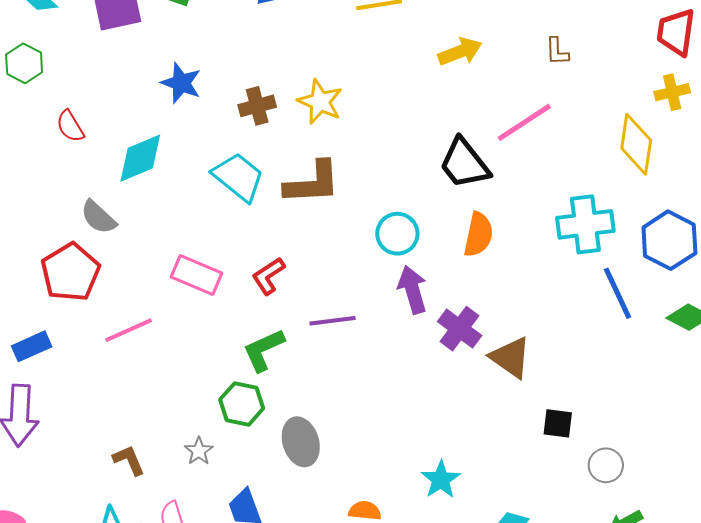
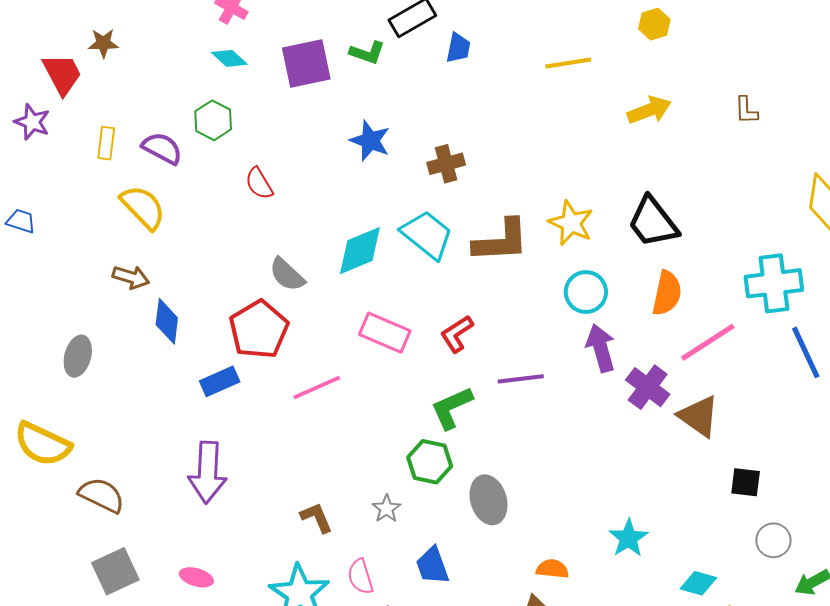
yellow star: (320, 102) -> (571, 223), moved
pink line: (524, 122) -> (708, 342), moved
cyan diamond: (140, 158) -> (360, 251), moved
blue rectangle: (32, 346) -> (220, 381), moved
gray circle: (606, 465) -> (773, 540), moved

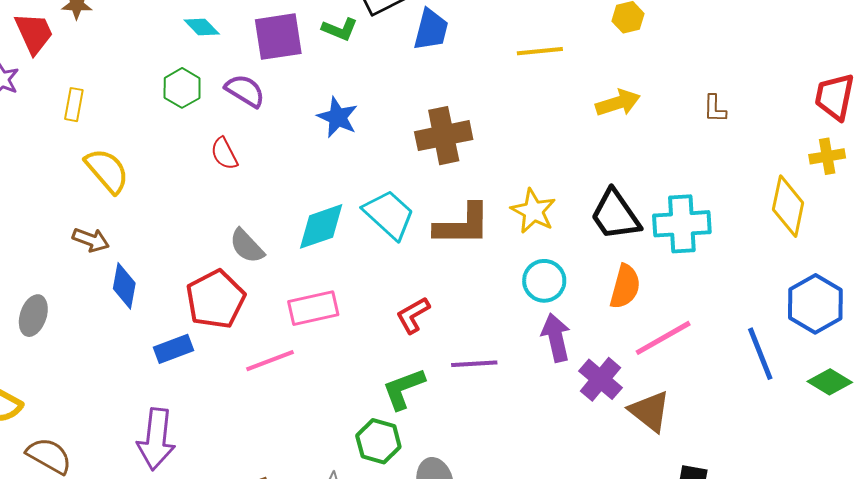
blue trapezoid: (458, 48) -> (431, 30), size x1.4
purple semicircle: (162, 148) -> (245, 91), moved
brown cross: (446, 164) -> (444, 136), moved, size x1.5
cyan cross: (774, 283) -> (682, 224), moved
pink rectangle: (385, 333) -> (313, 308), moved, turned -39

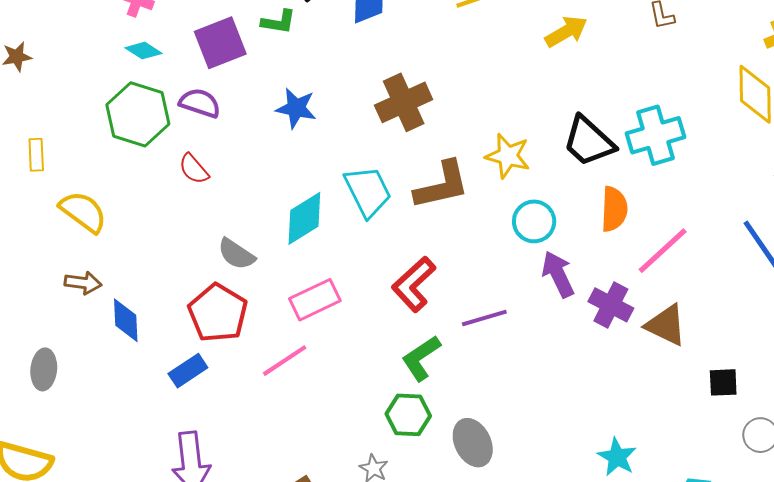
green hexagon: (182, 88) -> (138, 114), size x1.6
cyan trapezoid: (389, 214) -> (368, 191), turned 34
red L-shape: (413, 315) -> (414, 284), size x1.4

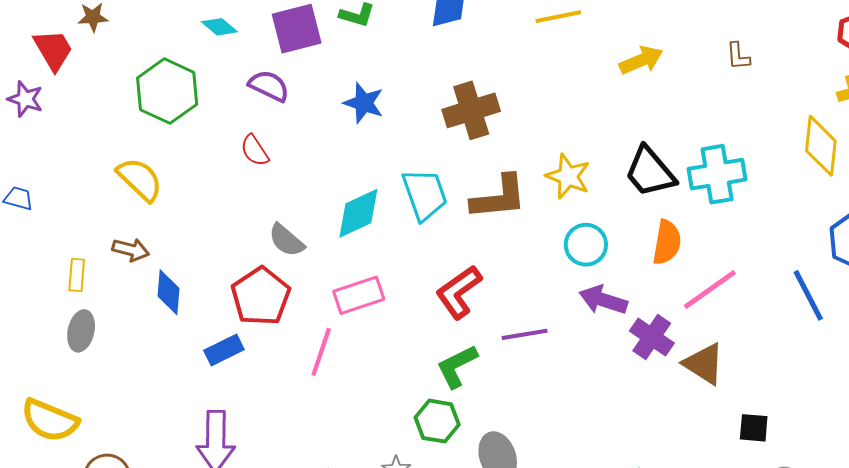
green hexagon: (138, 114) -> (167, 91), moved
yellow rectangle: (36, 155) -> (77, 275), moved
purple arrow: (558, 274) -> (603, 300), turned -54
pink line: (285, 361) -> (321, 352), turned -45

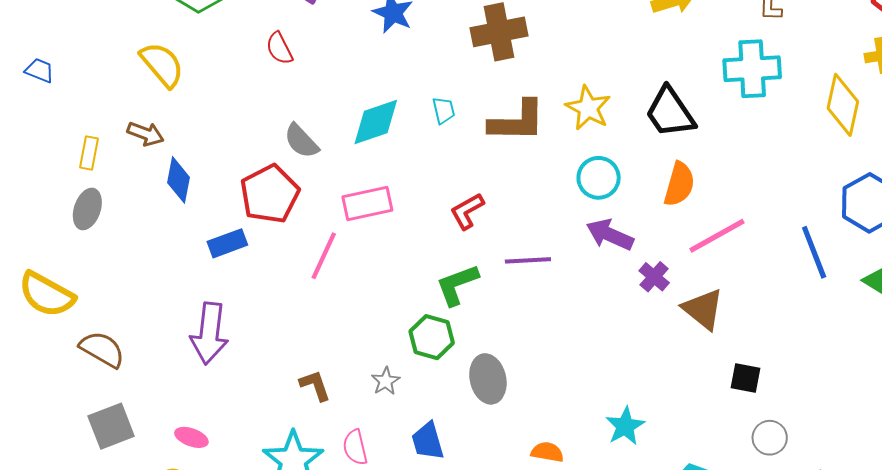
cyan cross: (717, 174) -> (752, 69), moved
cyan trapezoid: (425, 194) -> (444, 110), size x0.5
red L-shape: (459, 292) -> (467, 211), size x0.7
purple cross: (652, 337) -> (654, 277), size x0.7

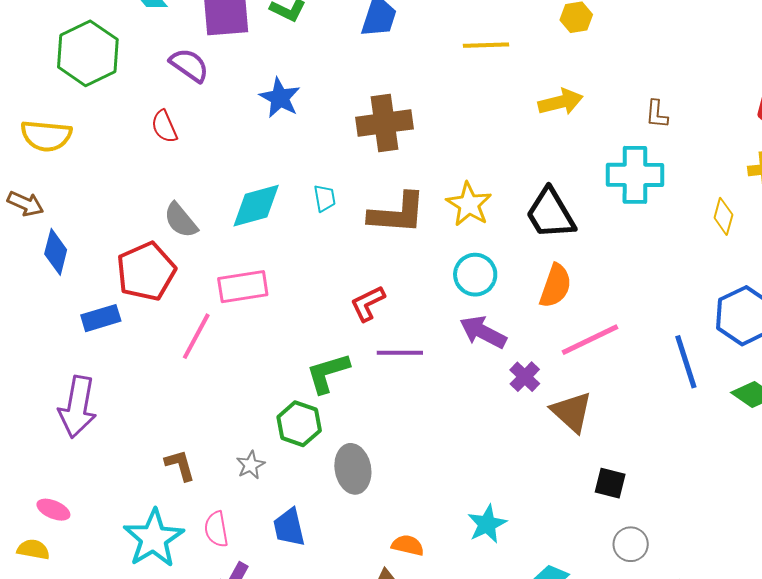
yellow semicircle: (162, 65) -> (46, 136), turned 132
yellow diamond: (843, 105) -> (723, 216), size x0.6
red L-shape: (467, 211) -> (368, 303), moved

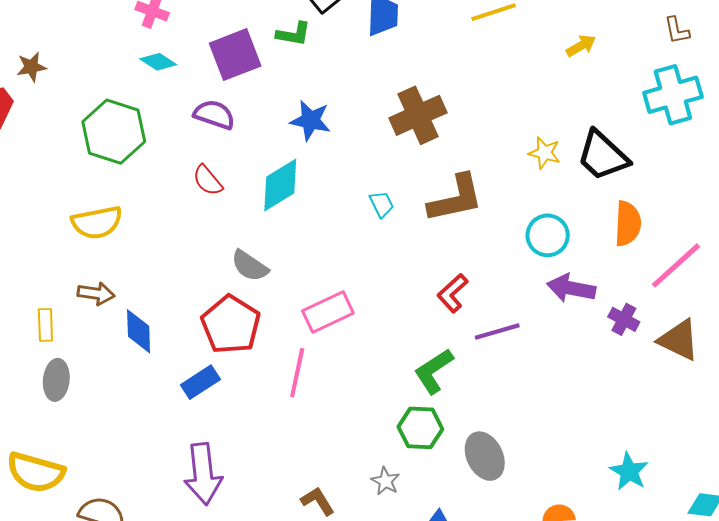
yellow arrow: (561, 102) -> (581, 46), size x0.7
yellow star: (469, 204) -> (544, 153), moved, size x0.7
cyan diamond: (256, 206) -> (280, 185), moved

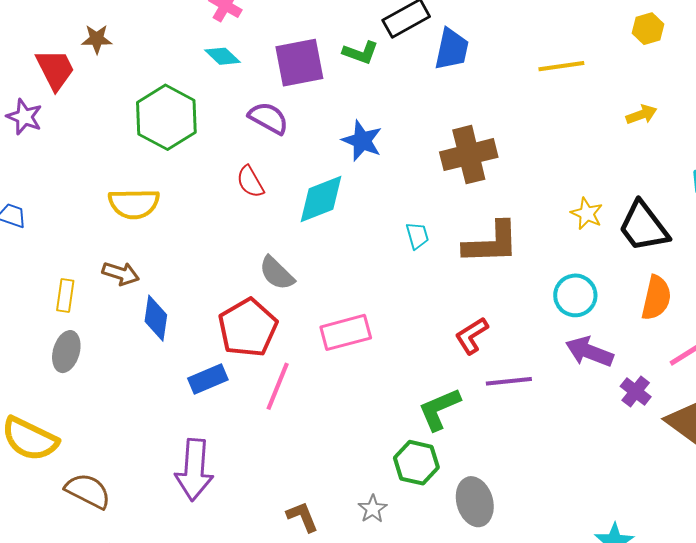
pink line: (297, 373) -> (278, 386), moved

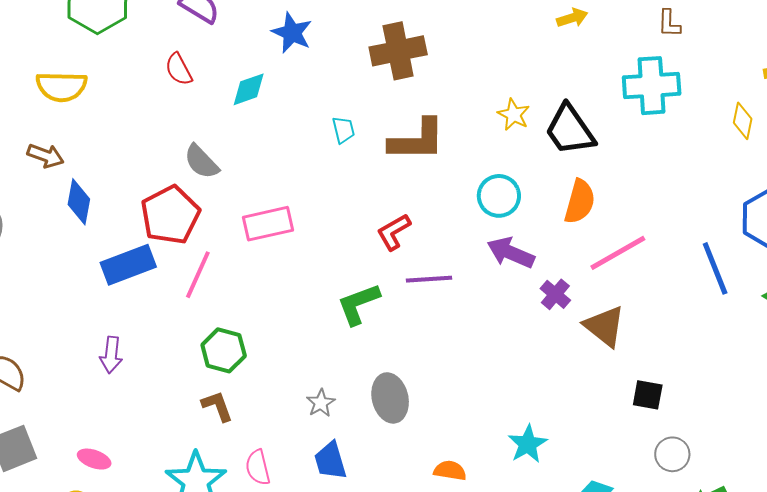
cyan diamond: (321, 199) -> (249, 89), size x0.7
blue rectangle: (208, 379) -> (128, 265), size x1.4
green hexagon: (416, 463) -> (224, 350), moved
purple arrow: (194, 470) -> (111, 355), size x0.6
gray star: (373, 509) -> (321, 403), moved

